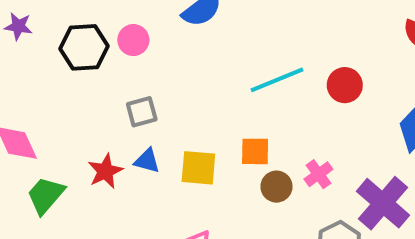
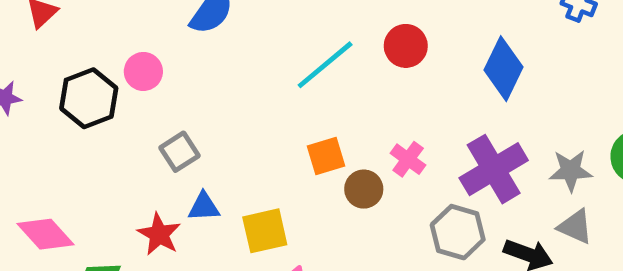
yellow square: (198, 168) -> (265, 231), moved
purple cross: (383, 203) -> (494, 169), turned 36

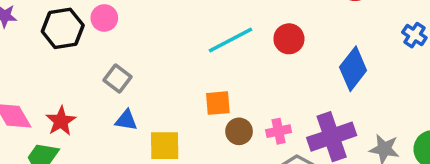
gray square: (179, 152) -> (117, 79), turned -32
pink cross: (408, 159) -> (279, 131), moved, turned 30
red star: (159, 234) -> (61, 121), moved

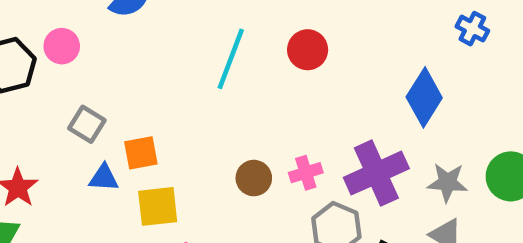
cyan line: (231, 40) -> (231, 59), turned -36
blue diamond: (353, 69) -> (424, 97), moved
orange square: (218, 103) -> (141, 153), moved

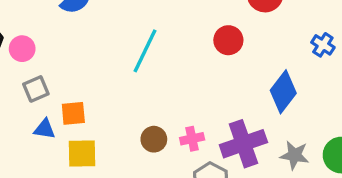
pink circle: (62, 46) -> (22, 49), moved
red circle: (308, 50) -> (228, 40), moved
gray square: (87, 124) -> (36, 89), turned 30

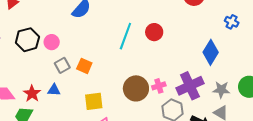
red circle: (228, 40) -> (154, 32), moved
orange square: (73, 113) -> (84, 66), moved, turned 35
blue triangle: (45, 129) -> (54, 90), moved
brown circle: (154, 139) -> (136, 88), size x1.6

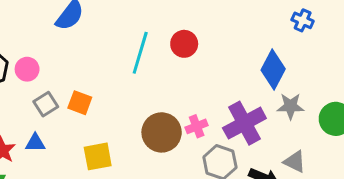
gray star: (221, 90) -> (290, 106), moved

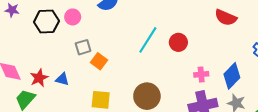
pink circle: (27, 69) -> (73, 17), moved
gray square: (46, 104) -> (83, 47), moved
pink cross: (197, 126) -> (201, 74), moved

